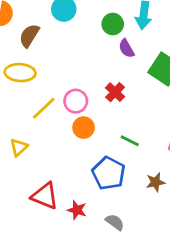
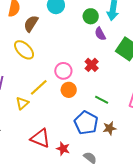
yellow ellipse: (20, 73) -> (24, 50), turned 40
yellow line: (44, 108) -> (39, 87), moved
brown star: (155, 182) -> (110, 128), moved

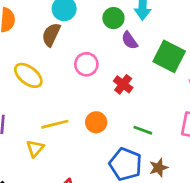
brown semicircle: (31, 24) -> (51, 35), moved
pink circle: (63, 71) -> (86, 64), moved
yellow line: (39, 87) -> (55, 124), turned 36

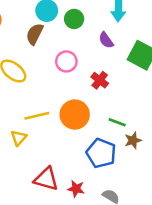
green circle: (113, 18) -> (74, 19), moved
orange circle: (96, 122) -> (75, 115), size x1.5
brown star: (159, 168) -> (133, 140), moved

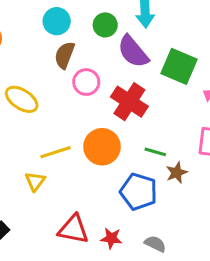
green circle: (74, 19) -> (105, 25), moved
brown semicircle: (35, 34) -> (65, 55), moved
purple semicircle: (106, 40) -> (133, 52), size x1.6
red cross: (100, 80) -> (129, 102), size x1.6

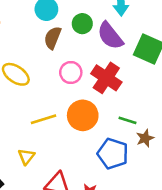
green circle: (105, 25) -> (82, 24), moved
pink circle: (86, 82) -> (71, 73), moved
yellow triangle: (35, 181) -> (26, 157), moved

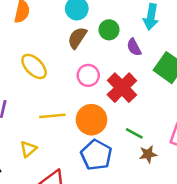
purple semicircle: (110, 36) -> (134, 47), size x0.6
blue pentagon: (113, 154) -> (96, 155), moved

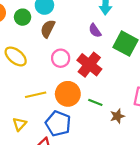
green circle: (109, 30) -> (23, 17), moved
green line: (134, 133) -> (95, 102), moved
blue pentagon: (96, 155) -> (58, 123), moved

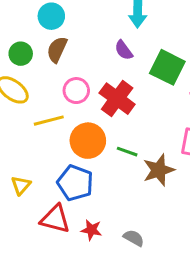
green circle: (23, 17) -> (21, 54), moved
yellow line: (36, 95) -> (49, 121), moved
brown star: (117, 116) -> (159, 170), size x1.5

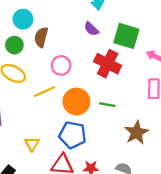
cyan circle: (51, 16) -> (23, 19), moved
red cross: (117, 99) -> (108, 64), moved
brown star: (159, 170) -> (137, 133), moved

